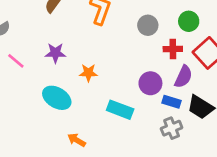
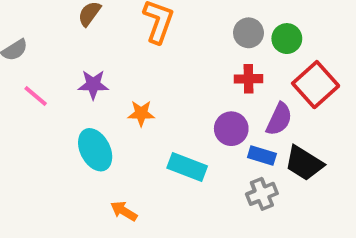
gray circle: (148, 25) -> (248, 33), moved
red cross: (173, 49) -> (248, 79), moved
cyan ellipse: (57, 98) -> (95, 150), turned 32

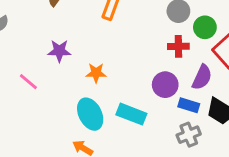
green circle: (287, 39) -> (205, 27), moved
pink line: (36, 96) -> (28, 82), moved
cyan ellipse: (95, 150) -> (90, 114), moved

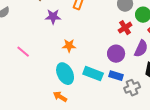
red cross: (178, 46) -> (125, 28), turned -32
purple star: (59, 51) -> (53, 17), moved
blue rectangle: (189, 105) -> (116, 76), moved

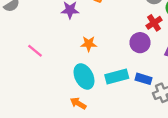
purple circle: (116, 54) -> (140, 43), moved
cyan rectangle: (93, 74) -> (117, 76), turned -36

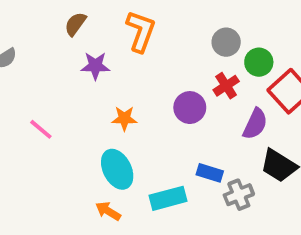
purple circle: (140, 43) -> (190, 108), moved
cyan rectangle: (117, 76) -> (168, 198), moved

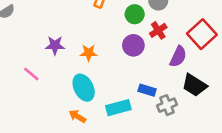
green circle: (259, 62) -> (135, 14), moved
purple star: (95, 66) -> (55, 45), moved
pink line: (41, 129) -> (31, 74), moved

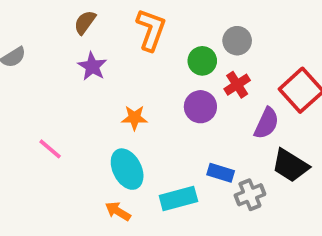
purple star: (55, 45) -> (92, 66), moved, turned 30

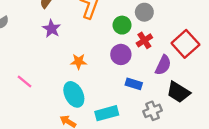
blue rectangle: (221, 173) -> (134, 84), moved

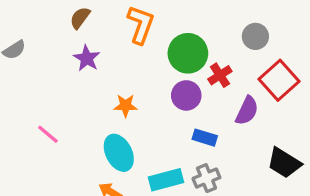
gray circle: (144, 12) -> (255, 36), moved
green circle: (122, 25) -> (188, 53), size x1.5
black trapezoid: (178, 92) -> (284, 163), moved
gray cross: (153, 111) -> (206, 178), moved

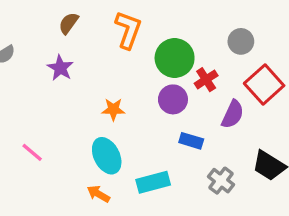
purple star: (87, 58) -> (60, 68), moved
pink line: (48, 134) -> (32, 152), moved
gray cross: (206, 178) -> (221, 181), moved, turned -30

